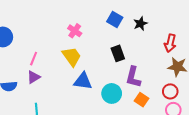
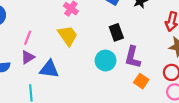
blue triangle: (83, 81) -> (49, 69), moved
cyan circle: (112, 93) -> (106, 61), moved

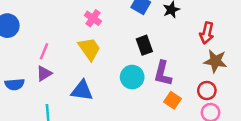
blue triangle: (49, 69) -> (82, 91), moved

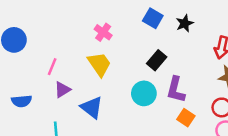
black rectangle: (144, 45) -> (157, 60), turned 60
purple triangle: (44, 73) -> (62, 90), moved
blue triangle: (82, 91) -> (92, 107), turned 30

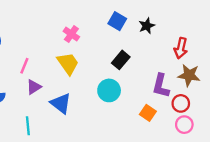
purple L-shape: (176, 90) -> (161, 86), moved

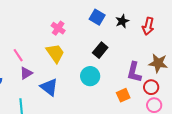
red arrow: (181, 48) -> (148, 26), moved
pink line: (24, 66) -> (18, 55), turned -56
orange square: (148, 113) -> (123, 95), turned 32

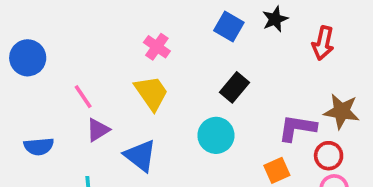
black star: (122, 21) -> (275, 19), moved
purple L-shape: (134, 72) -> (297, 128), turned 85

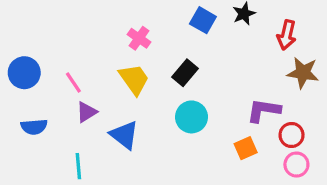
blue circle: (28, 58) -> (24, 73), moved
black rectangle: (234, 87) -> (185, 73), moved
brown star: (342, 111) -> (303, 73), moved

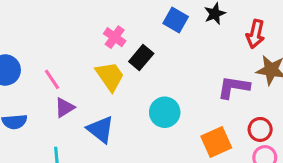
black rectangle: (185, 73) -> (141, 57), moved
purple L-shape: (264, 110) -> (234, 87), moved
orange square: (246, 148) -> (216, 142), size x1.4

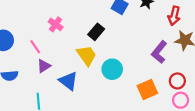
pink cross: (115, 37) -> (56, 24), moved
yellow trapezoid: (110, 76) -> (87, 55), moved
purple L-shape: (234, 87) -> (159, 52), turned -60

